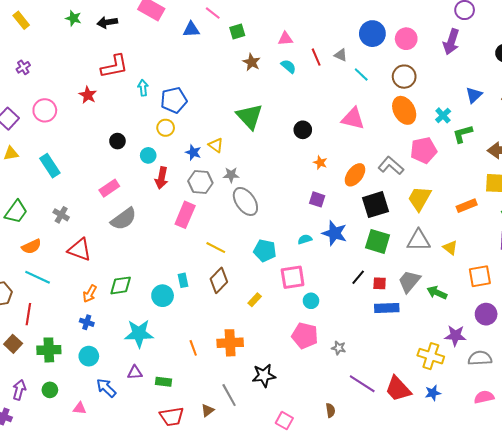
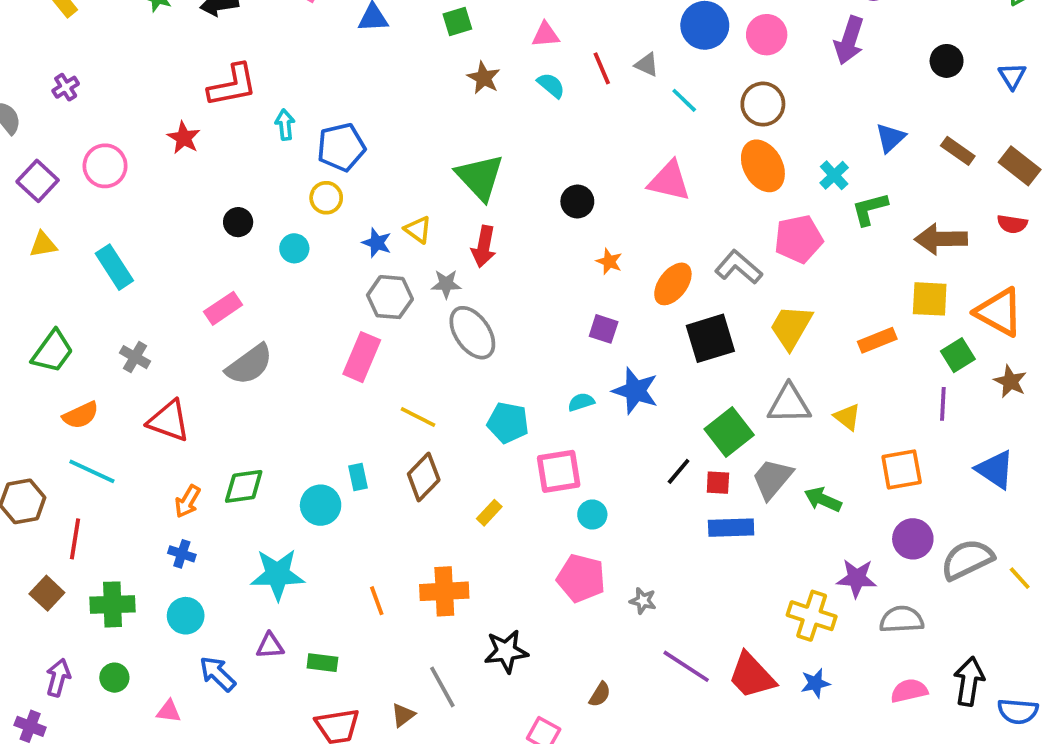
red arrow: (161, 178) -> (484, 246), moved
green square: (378, 241) -> (729, 432), moved, turned 35
brown semicircle: (330, 410) -> (600, 694), moved, turned 40

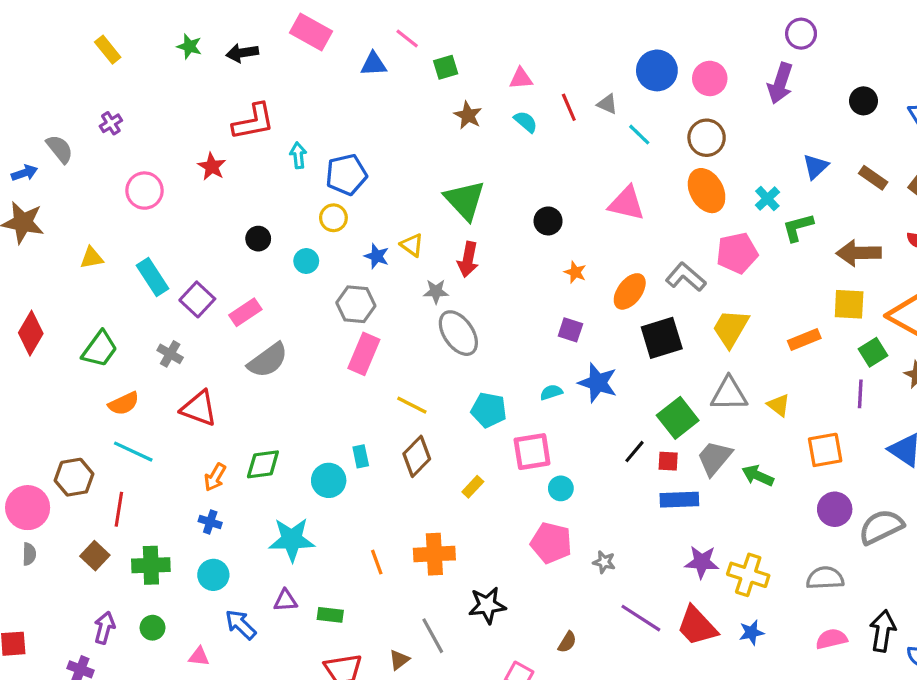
purple square: (38, 181) -> (197, 299), moved
gray hexagon: (390, 297) -> (356, 304), moved
purple star: (857, 578) -> (702, 562), moved

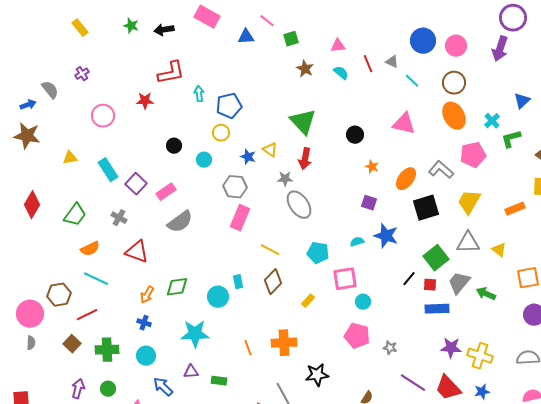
purple circle: (801, 34) -> (513, 18), size x1.4
red star: (212, 167) -> (145, 101), turned -30
red line: (119, 509) -> (87, 315), turned 55

